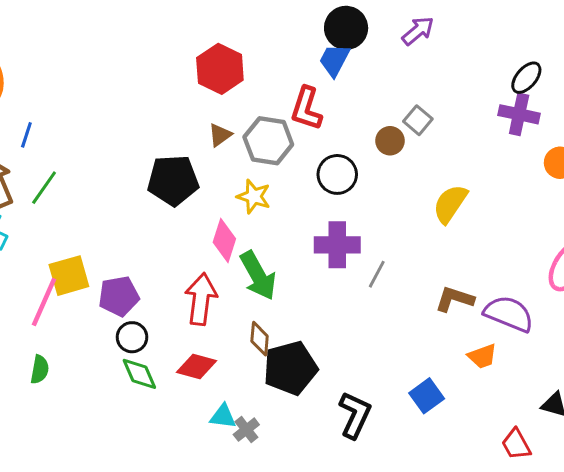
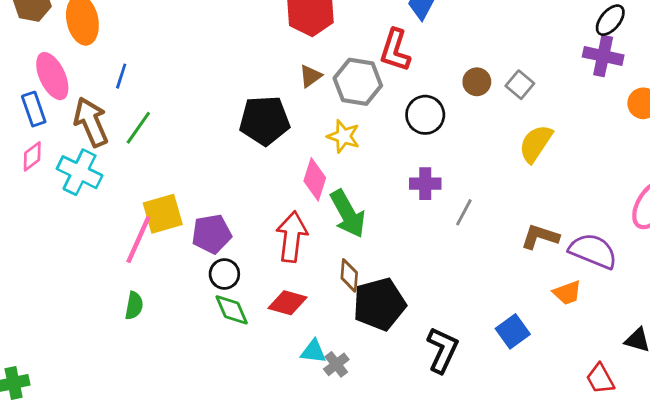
gray square: (418, 120) -> (520, 85), moved
purple cross: (337, 245) -> (425, 184), size x0.7

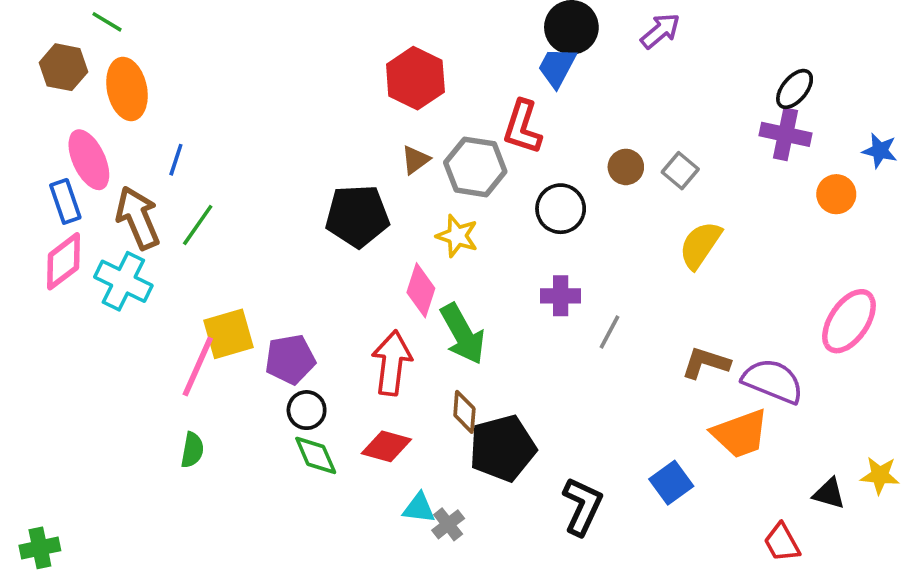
pink diamond: (32, 156) -> (63, 261), size x1.5
orange trapezoid: (567, 293) -> (740, 434), size x1.6

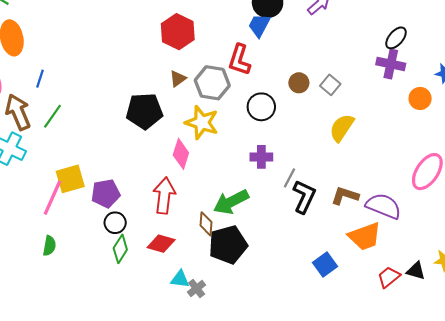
yellow star: (457, 236) -> (202, 122), size x1.4
green arrow: (463, 334) -> (231, 202), moved, turned 92
green diamond: (316, 455) -> (120, 249), turned 56
black L-shape: (582, 506) -> (304, 197), moved
red trapezoid: (782, 542) -> (389, 277), moved, turned 80

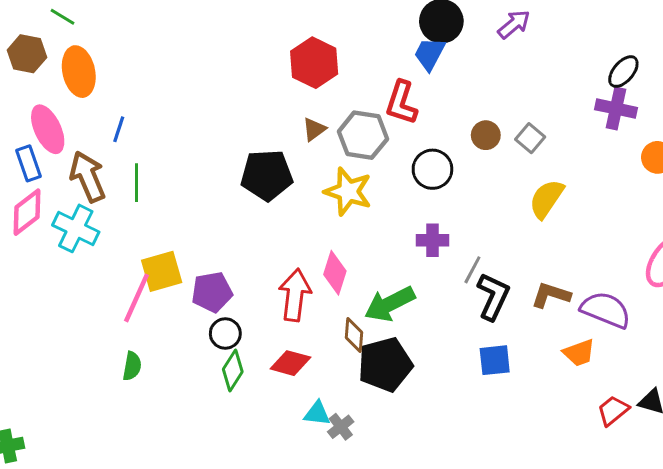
green line: (52, 116) -> (136, 183), turned -35
pink diamond: (181, 154) -> (335, 273), moved
orange trapezoid: (365, 236) -> (579, 353), size x0.7
blue square: (325, 265) -> (495, 360), moved, turned 30

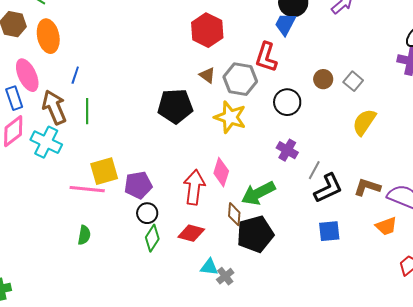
brown triangle: (314, 129) -> (207, 75), turned -48
purple cross: (432, 240) -> (287, 150), turned 30
black L-shape: (493, 297) -> (328, 188), turned 40
pink line: (136, 298) -> (87, 189), turned 72

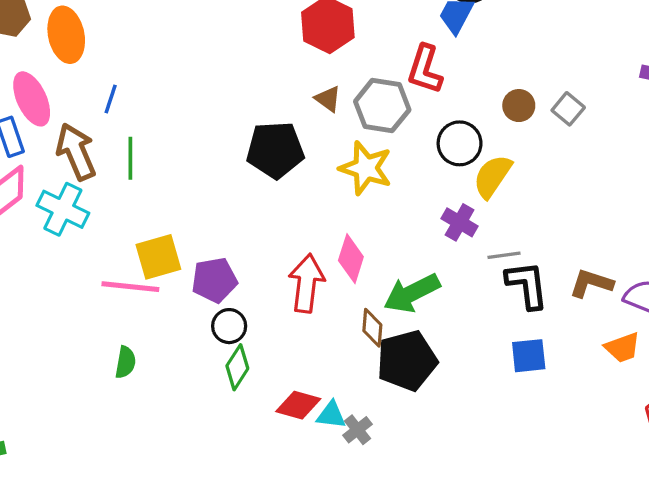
yellow semicircle: (364, 122) -> (492, 176), moved
gray line: (314, 170) -> (504, 255), turned 54
black L-shape: (328, 188) -> (527, 285), turned -72
red diamond: (191, 233) -> (298, 405), moved

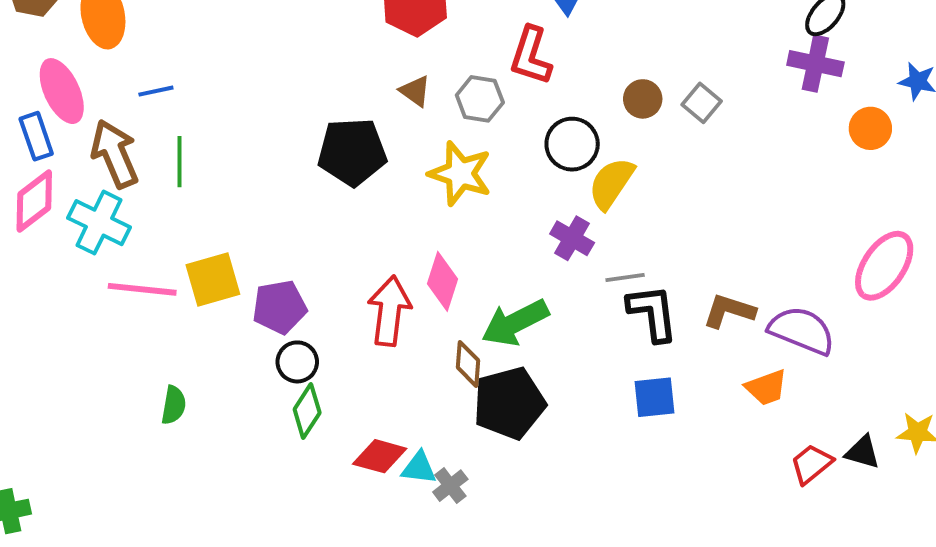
blue line: (111, 99) -> (156, 91), turned 60
gray hexagon: (382, 106) -> (480, 99), size x0.7
pink line: (130, 287) -> (142, 289), moved

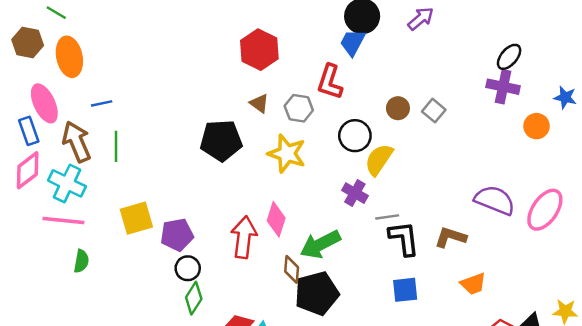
pink line: (142, 289) -> (63, 220), moved
purple semicircle: (802, 331) -> (495, 200), moved
green semicircle: (174, 405) -> (81, 261), moved

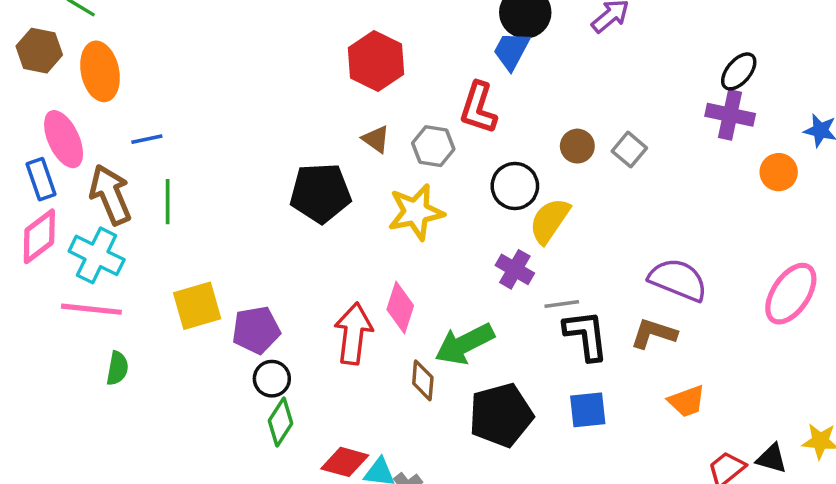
yellow star: (287, 154) -> (416, 212), turned -30
purple semicircle: (495, 200) -> (678, 280), moved
black pentagon: (317, 293) -> (501, 415), moved

